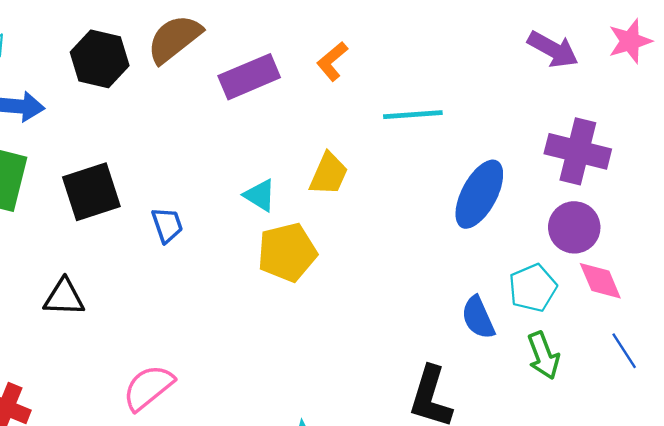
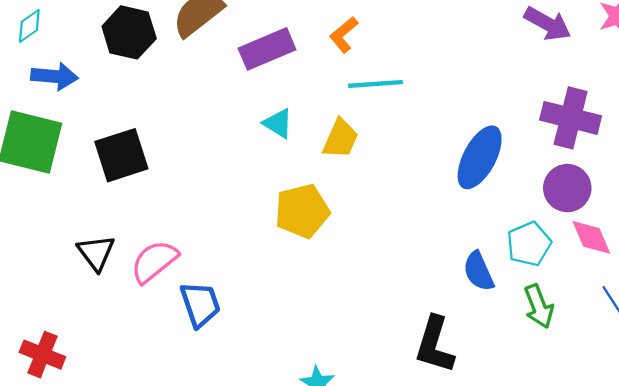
cyan line: (413, 115) -> (376, 84), moved
cyan triangle: (260, 195) -> (278, 123), moved
blue trapezoid: (167, 225) -> (200, 304), moved, size x1.4
black triangle: (64, 297) -> (96, 253), turned 51
pink semicircle: (148, 388) -> (154, 261), moved

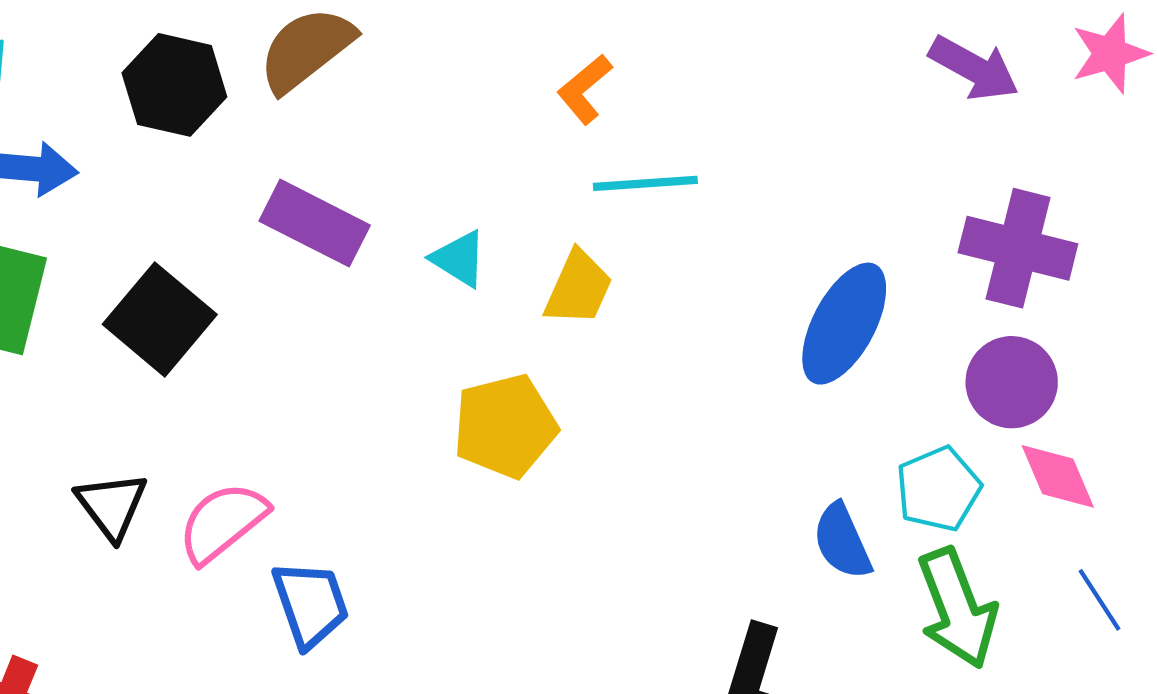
purple rectangle: (267, 49) -> (315, 223), moved, turned 50
black square: (121, 155) -> (160, 319), turned -32
green arrow: (539, 306) -> (957, 608), size x1.4

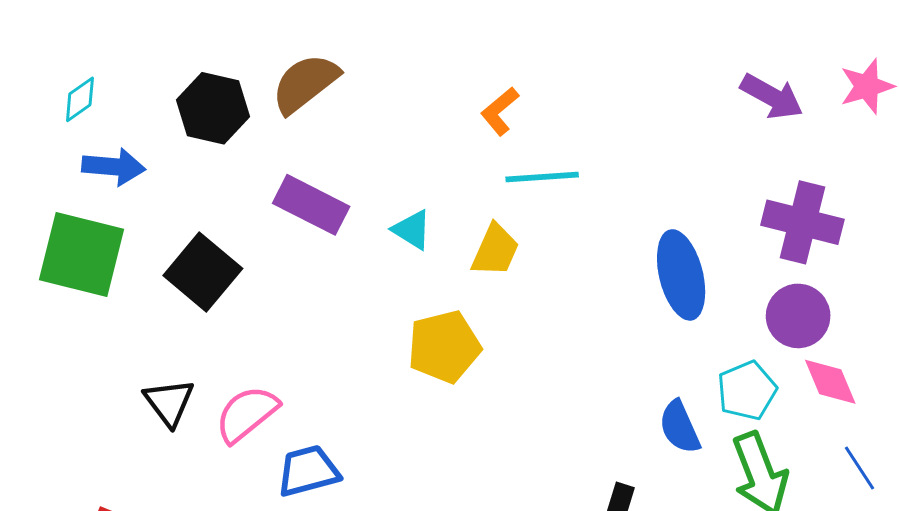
blue ellipse: (844, 324) -> (681, 275), turned -42
blue trapezoid: (310, 604) -> (308, 471), turned -86

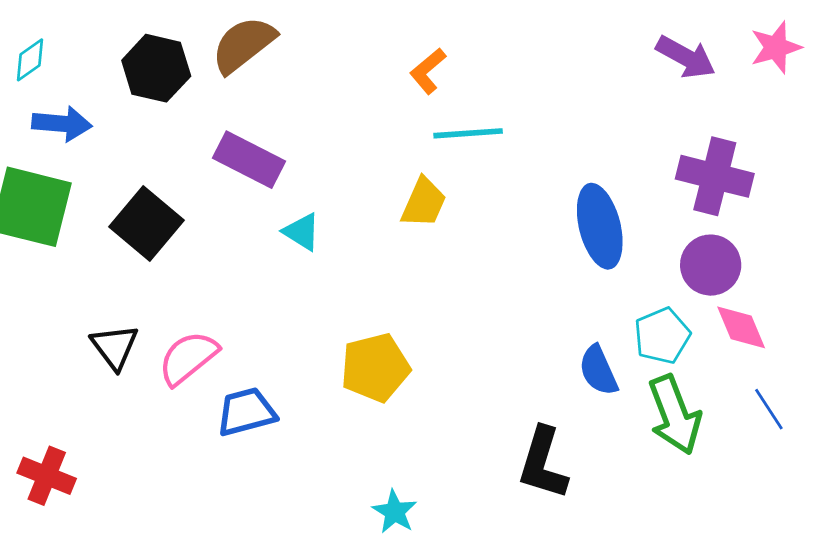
cyan triangle: (412, 230) -> (302, 232), moved
yellow pentagon: (444, 347) -> (375, 368), moved

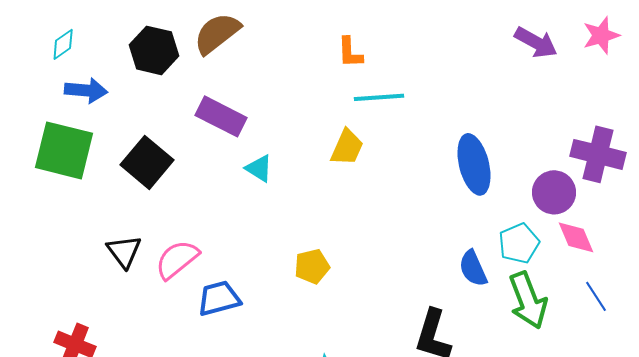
orange L-shape: (428, 71) -> (350, 52), turned -52
purple cross: (715, 176) -> (598, 154), moved
yellow pentagon: (375, 368) -> (312, 266), size x0.7

